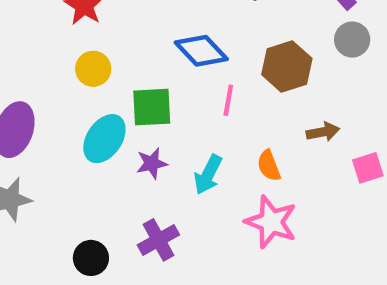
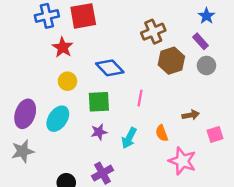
blue diamond: (201, 51) -> (110, 68), moved
brown hexagon: (287, 67) -> (171, 61), moved
cyan ellipse: (104, 139) -> (58, 119), moved
pink star: (271, 222) -> (182, 161), moved

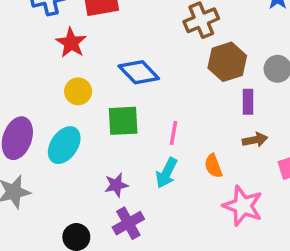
purple rectangle: (200, 41) -> (248, 102), moved, turned 42
pink line: (140, 98) -> (173, 133), moved
purple star: (99, 132) -> (116, 185), moved

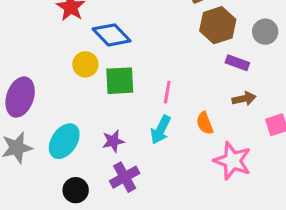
blue diamond: (139, 72) -> (112, 35), moved
yellow circle: (78, 91) -> (85, 64), moved
purple rectangle: (248, 102) -> (237, 63), turned -70
cyan ellipse: (64, 145) -> (64, 141), moved

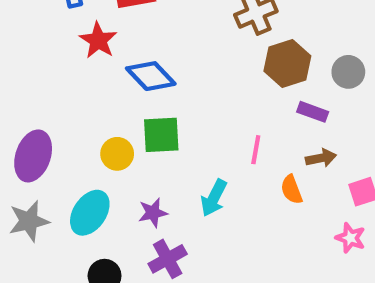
yellow circle: (85, 64) -> (117, 154), moved
pink line: (167, 92) -> (256, 150), moved
orange semicircle: (205, 123) -> (292, 190), moved
pink star: (232, 161) -> (350, 238), moved, size x0.6

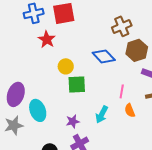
blue diamond: (151, 76) -> (104, 56), moved
yellow circle: (117, 154) -> (66, 66), moved
orange semicircle: (292, 190) -> (130, 110), moved
cyan ellipse: (90, 213) -> (38, 110), moved, turned -55

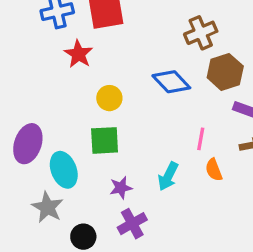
green square: (77, 84) -> (105, 140), moved
gray star: (14, 125) -> (47, 207), moved, turned -30

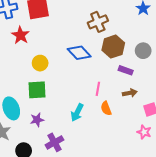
purple star: (121, 188) -> (37, 120), moved

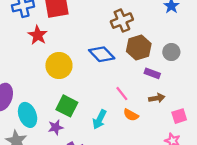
yellow circle: (40, 63) -> (59, 65), size x1.5
pink line: (98, 89) -> (122, 94), turned -48
green square: (37, 90) -> (67, 106), moved, turned 30
orange semicircle: (106, 108) -> (131, 115), turned -40

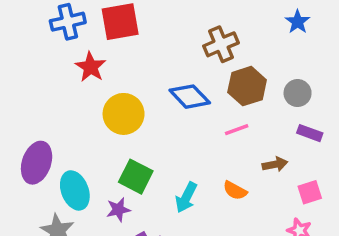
purple rectangle: (152, 73) -> (310, 133), moved
pink line: (122, 94) -> (237, 130), moved, turned -72

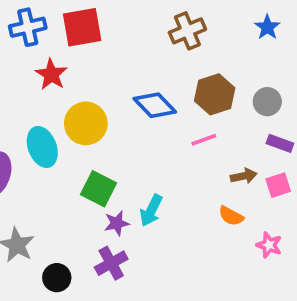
brown cross: (221, 44) -> (187, 31), moved
cyan ellipse: (75, 190) -> (42, 147), moved
orange semicircle: (235, 190) -> (231, 216), moved
pink square: (310, 192) -> (278, 185), moved
purple star: (118, 210) -> (117, 223), moved

